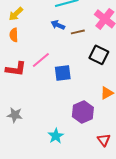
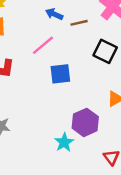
pink line: (41, 60) -> (43, 45), moved
cyan star: (56, 136) -> (64, 142), moved

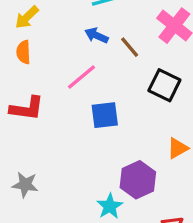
brown line: (79, 23) -> (130, 47), turned 63

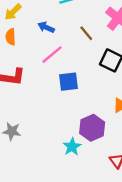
blue arrow: (96, 35) -> (46, 27), moved

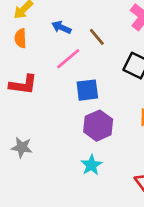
brown line: (86, 33) -> (97, 37), moved
purple hexagon: (92, 128) -> (98, 126), moved

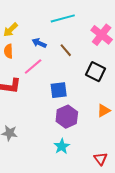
pink line: (68, 59) -> (33, 67), moved

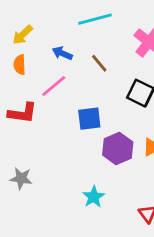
purple hexagon: (67, 117) -> (118, 149), moved

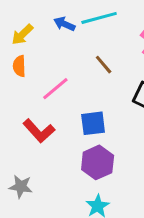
blue arrow: (62, 53) -> (64, 24), moved
red L-shape: (23, 113) -> (39, 131), moved, turned 40
purple hexagon: (118, 149) -> (98, 162), moved

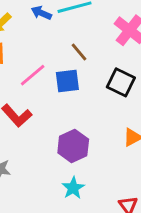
blue square: (93, 123) -> (67, 81), moved

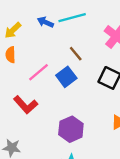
blue square: (67, 81) -> (66, 77), turned -30

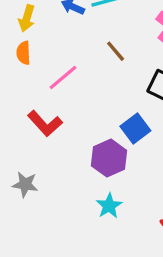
yellow arrow: (13, 30) -> (27, 18), turned -30
blue square: (66, 77) -> (135, 128), moved

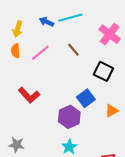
pink line: (63, 77) -> (40, 53), moved
gray star: (25, 184) -> (17, 145), moved

